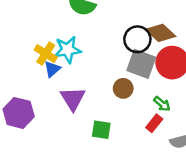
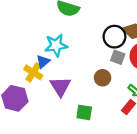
yellow cross: (46, 54) -> (33, 72), moved
gray square: (141, 64) -> (118, 57), size x0.6

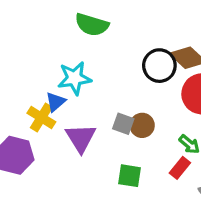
gray square: (118, 57) -> (123, 124), moved
green square: (84, 112) -> (130, 176), moved

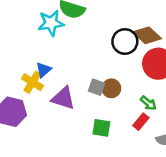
cyan star: (74, 78) -> (51, 23), moved
purple triangle: (81, 138) -> (63, 98), turned -40

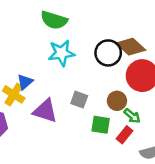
cyan star: (51, 23) -> (62, 53), moved
brown circle: (111, 88) -> (117, 101), moved
green square: (101, 128) -> (101, 125), moved

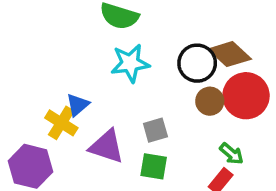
gray square: (79, 100) -> (155, 130), turned -36
brown circle: (117, 101) -> (210, 101), moved
green square: (101, 125) -> (154, 166), moved

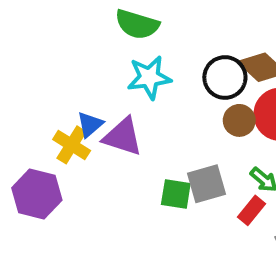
gray square: (155, 130) -> (207, 184), moved, size x1.4
purple triangle: (107, 146) -> (123, 137), moved

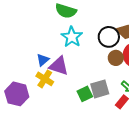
cyan star: (149, 77) -> (72, 37), turned -30
yellow cross: (72, 145) -> (45, 79), moved
green square: (176, 194) -> (85, 94), turned -35

